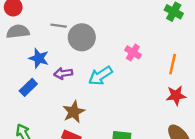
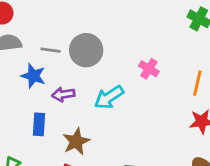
gray line: (59, 26) -> (50, 50), moved
blue rectangle: (28, 87) -> (39, 124), moved, turned -42

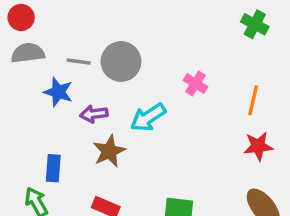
blue rectangle: (39, 124) -> (53, 168), moved
brown star: (76, 141) -> (109, 151), moved

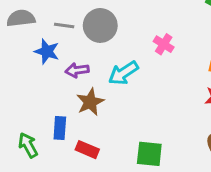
blue rectangle: (53, 168) -> (60, 128), moved

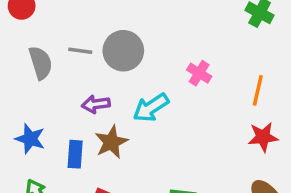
gray semicircle: (21, 18) -> (41, 63), moved, turned 80
blue star: (47, 51) -> (30, 139), moved
blue rectangle: (60, 128) -> (75, 154), moved

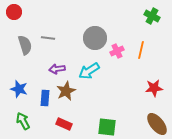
gray circle: (123, 51) -> (95, 38), moved
pink cross: (199, 73) -> (117, 51), turned 32
orange line: (258, 90) -> (141, 50), moved

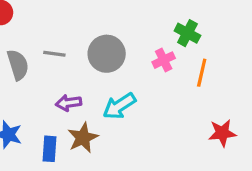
green cross: (152, 16) -> (187, 33), moved
gray circle: (95, 38) -> (107, 54), moved
pink cross: (117, 51) -> (164, 60), moved

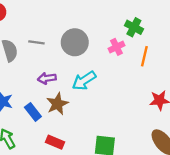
blue rectangle: (50, 149) -> (33, 112), turned -42

